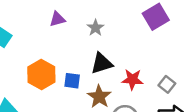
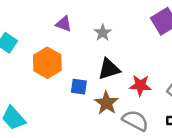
purple triangle: (57, 19) -> (64, 24), turned 35
orange hexagon: (41, 74) -> (47, 63), moved

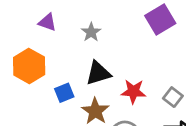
blue square: (79, 87) -> (64, 93), turned -30

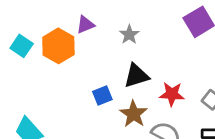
purple triangle: (47, 22) -> (85, 25), turned -42
orange hexagon: (29, 66) -> (58, 46), moved

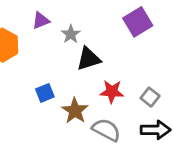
purple triangle: (85, 25) -> (41, 21), moved
black triangle: (136, 76) -> (89, 59), moved

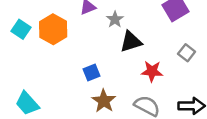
gray square: (150, 97) -> (187, 53), moved
brown star: (75, 111) -> (104, 101), moved

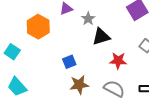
cyan square: (21, 29) -> (12, 52), moved
brown star: (104, 101) -> (79, 85), turned 30

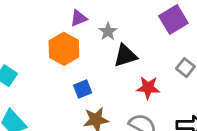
orange hexagon: (38, 27) -> (64, 49), moved

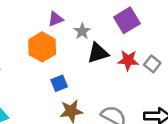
purple square: (173, 19) -> (127, 20), moved
red star: (148, 88) -> (128, 60), moved

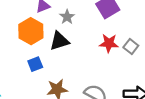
black triangle: (98, 53) -> (59, 41), moved
blue square: (59, 83) -> (35, 64), moved

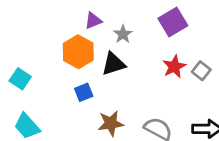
red star: (109, 43) -> (174, 67), turned -30

